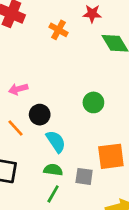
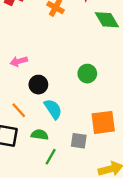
orange line: (15, 128) -> (19, 110), moved
green semicircle: (53, 170) -> (40, 135), moved

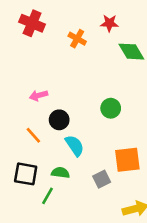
orange line: (19, 110) -> (33, 135), moved
gray square: (79, 141) -> (102, 179), turned -35
green line: (51, 157) -> (48, 196), moved

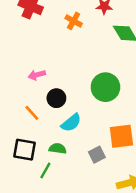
green circle: (111, 108) -> (105, 87), size x1.5
cyan semicircle: (75, 146) -> (71, 123), turned 85

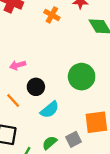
green semicircle: (58, 148) -> (50, 143), moved, turned -49

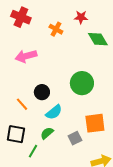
pink arrow: (18, 65) -> (26, 56), moved, size x1.5
green semicircle: (50, 143) -> (47, 133), moved

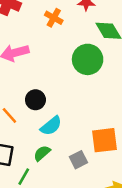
green circle: (82, 83) -> (88, 59), moved

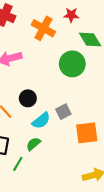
orange cross: (54, 18) -> (43, 28), size x1.5
gray square: (78, 160) -> (63, 112), moved

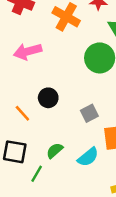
cyan semicircle: (41, 121) -> (88, 157), moved

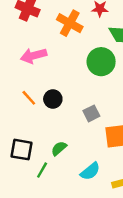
orange line: (22, 113) -> (29, 98), moved
cyan semicircle: (88, 157) -> (90, 171), moved

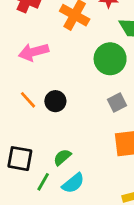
gray square: (91, 113) -> (117, 103), moved
cyan semicircle: (90, 171) -> (73, 183), moved

